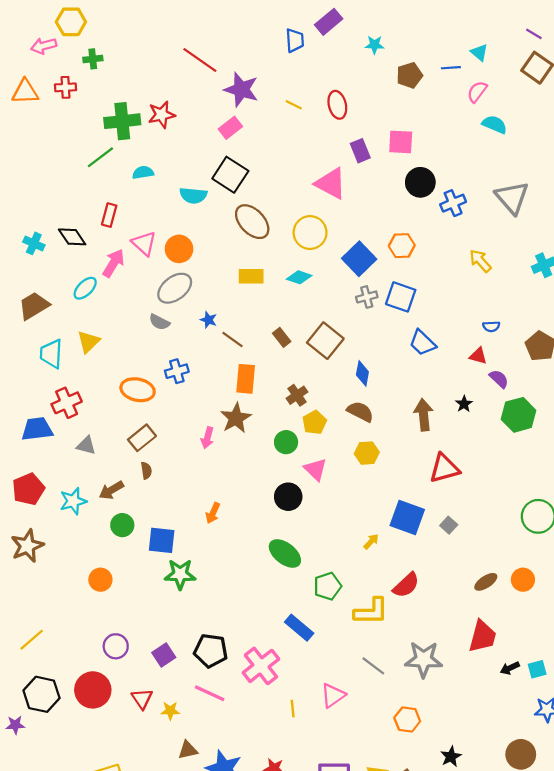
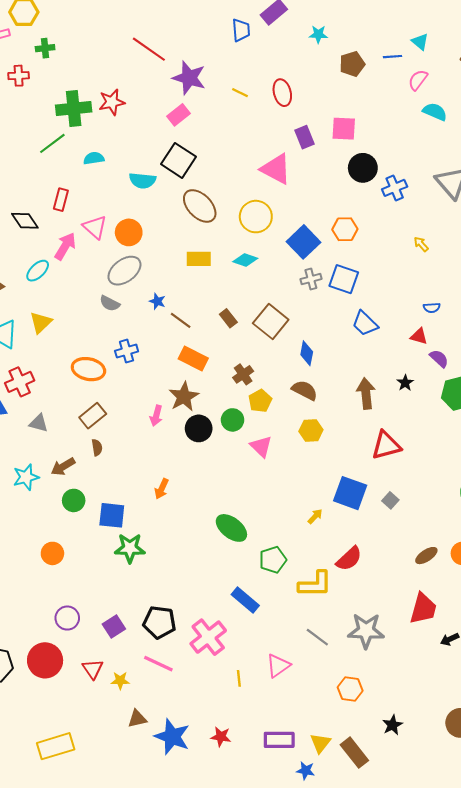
yellow arrow: (480, 261) -> (421, 244), size x0.7
orange rectangle: (246, 379) -> (193, 359), turned -68
black circle: (288, 497) -> (199, 428), moved

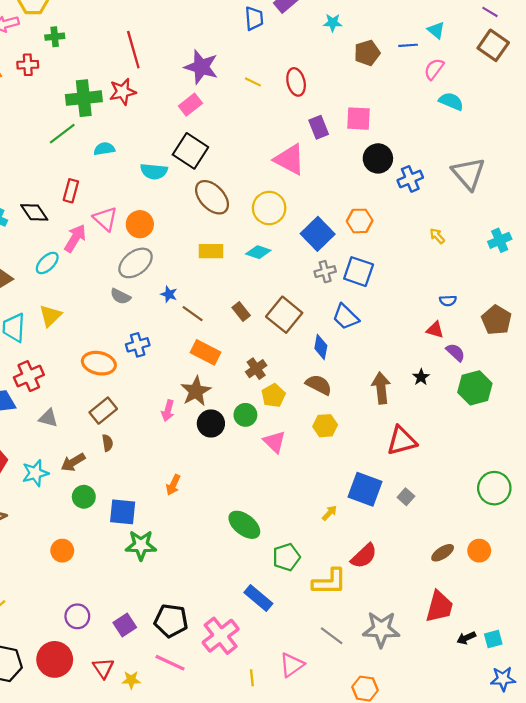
red line: (149, 49) -> (133, 50), moved, turned 39
blue trapezoid: (365, 324) -> (346, 317), moved

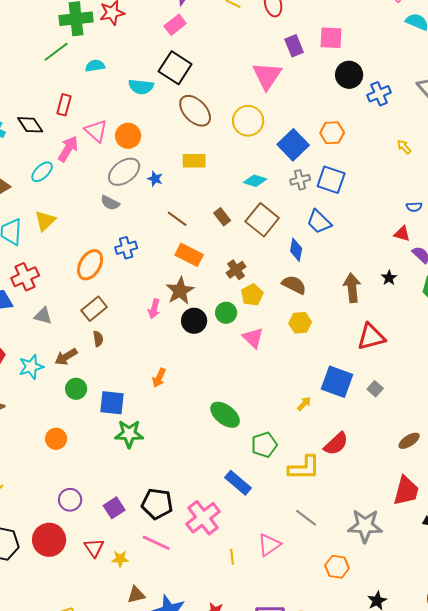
pink triangle: (290, 160) -> (267, 76), turned 36
cyan diamond: (258, 252) -> (255, 181), moved
blue star: (169, 294) -> (155, 179), moved
orange ellipse: (99, 363) -> (90, 265), turned -72
gray star: (381, 629) -> (365, 526), moved

